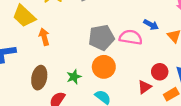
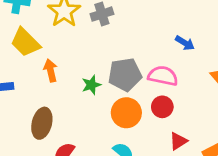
blue arrow: (151, 25) -> (185, 43), moved
red circle: (160, 72) -> (162, 107), moved
green star: (74, 77) -> (91, 85), moved

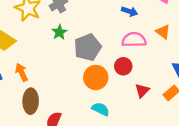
orange arrow: (51, 70) -> (22, 72), moved
pink semicircle: (163, 76) -> (134, 40), moved
green star: (91, 85) -> (59, 32), moved

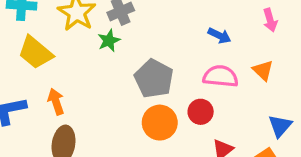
green star: (59, 32) -> (109, 41), moved
gray pentagon: (88, 47) -> (154, 79), turned -30

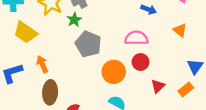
pink semicircle: (221, 76) -> (136, 38), moved
gray pentagon: (154, 79) -> (88, 44), moved

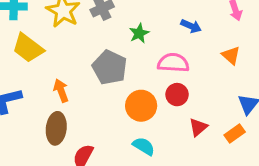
green star: (74, 20) -> (139, 33), moved
orange arrow: (42, 64) -> (61, 91), moved

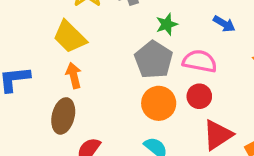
yellow trapezoid: (28, 48) -> (70, 37), moved
gray pentagon: (110, 67) -> (154, 60), moved
red triangle: (198, 127) -> (218, 135), size x1.5

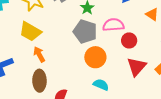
red circle: (199, 96) -> (129, 40), moved

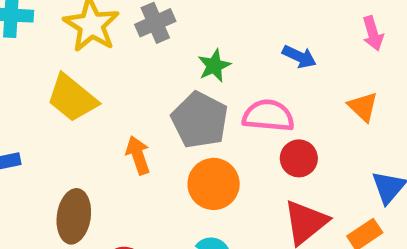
orange arrow: (39, 54) -> (138, 155), moved

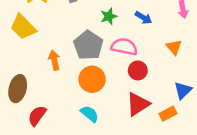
green star: (214, 66) -> (109, 16), moved

